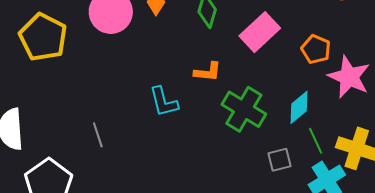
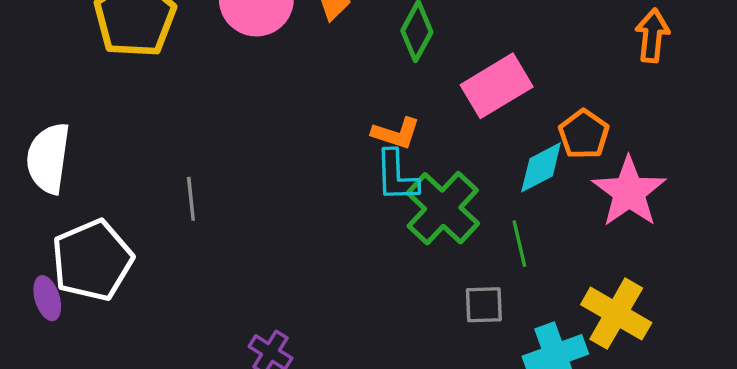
cyan L-shape: (164, 102) -> (397, 176), moved
cyan diamond: (299, 107) -> (541, 167), moved
green line: (316, 141) -> (519, 244), moved

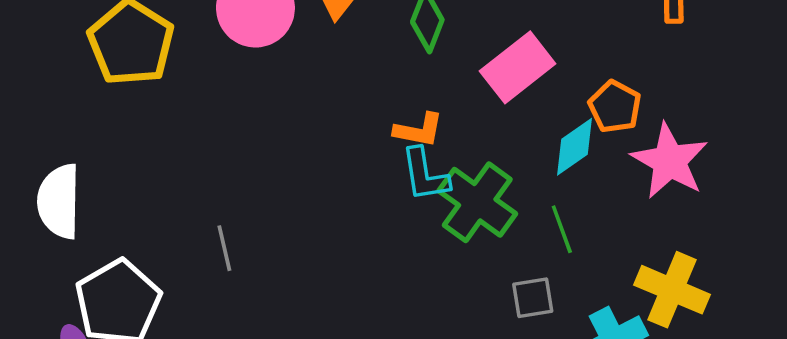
gray line: (191, 199) -> (224, 248), moved

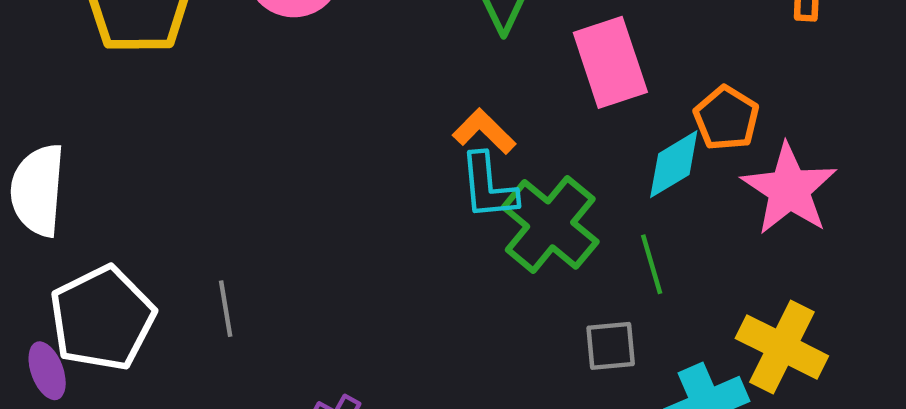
pink rectangle: (518, 67) -> (610, 62), turned -74
orange L-shape: (419, 130) -> (484, 131), turned -150
gray line: (224, 248) -> (226, 309), moved

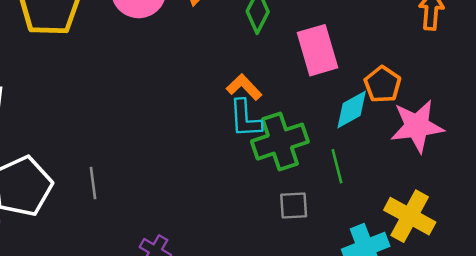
pink star: (789, 189) -> (417, 126), turned 30
green cross: (550, 224) -> (280, 142), turned 30
gray square: (611, 346) -> (294, 206), moved

